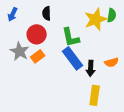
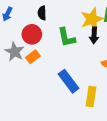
blue rectangle: (73, 58) -> (69, 81), moved
black arrow: (91, 68) -> (94, 35), moved

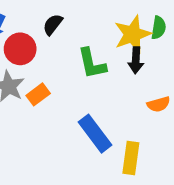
black semicircle: (42, 13) -> (53, 24), turned 40
red circle: (32, 34) -> (20, 49), moved

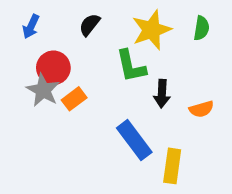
yellow star: (133, 34) -> (152, 30), moved
red circle: (20, 49) -> (53, 68), moved
black arrow: (136, 60) -> (162, 94), moved

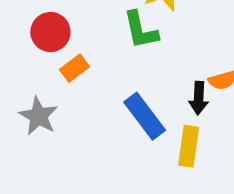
gray star: (43, 90) -> (38, 116), moved
black arrow: (162, 94) -> (199, 98), moved

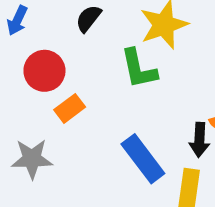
gray star: (38, 116) -> (32, 159), turned -30

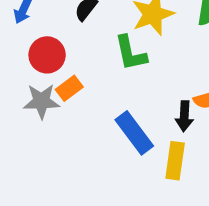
gray star: (32, 159) -> (41, 101), moved

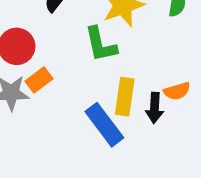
yellow rectangle: (175, 161) -> (125, 97), moved

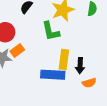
orange semicircle: (177, 91) -> (89, 83), moved
blue rectangle: (104, 125) -> (53, 75), turned -50

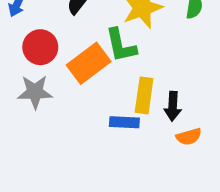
orange rectangle: (17, 50) -> (89, 63), moved, size x1.6
blue rectangle: (53, 75) -> (124, 122), size x0.7

